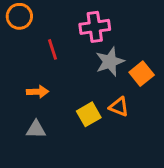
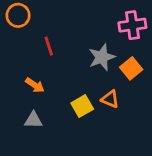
pink cross: (95, 27) -> (132, 25), moved
orange arrow: (37, 92) -> (35, 85), turned 36

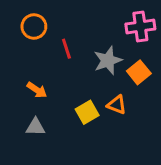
orange circle: (18, 15) -> (34, 26), moved
red line: (49, 46) -> (66, 49), moved

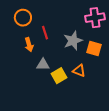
orange square: (139, 72) -> (94, 49), turned -35
orange arrow: (37, 90) -> (29, 45), moved, turned 40
gray triangle: (35, 127) -> (43, 65), moved

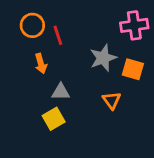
red line: (45, 33) -> (58, 35), moved
orange triangle: (79, 71) -> (112, 100), turned 32
yellow square: (59, 76) -> (54, 119), moved

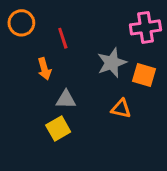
orange circle: (32, 25) -> (21, 23), moved
orange triangle: (112, 100) -> (121, 109), turned -42

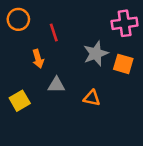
orange triangle: (121, 109) -> (92, 98), moved
yellow square: (58, 129) -> (20, 101), moved

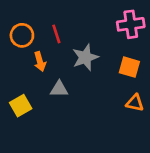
orange circle: (18, 19) -> (22, 35), moved
gray star: (96, 53) -> (85, 57), moved
orange triangle: (92, 98) -> (135, 103), moved

